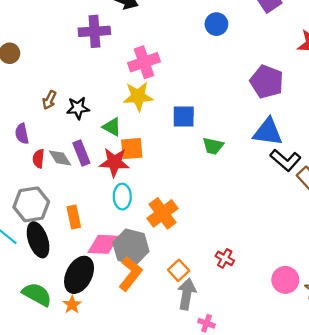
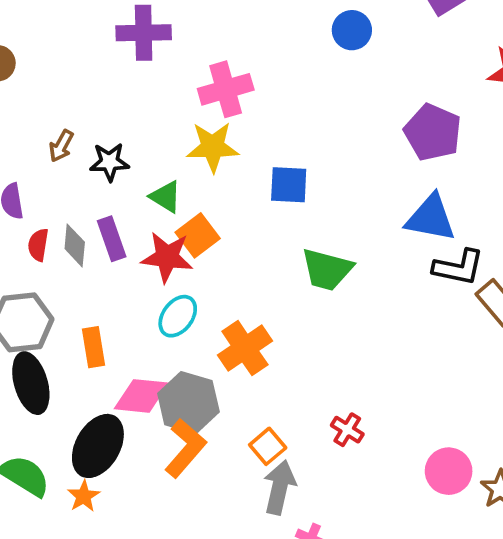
green trapezoid: (213, 146) -> (327, 269), moved, size x1.4
orange square: (132, 149) -> (198, 235), turned -35
gray diamond: (60, 158) -> (75, 245), turned 35
black L-shape: (285, 160) -> (458, 267), turned -32
cyan ellipse: (122, 197) -> (178, 316), turned 35

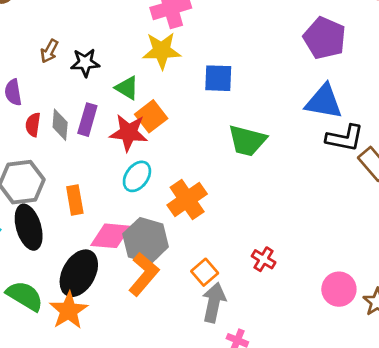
purple rectangle: (112, 239) -> (87, 120), turned 36
orange star: (84, 496) -> (69, 311), size x1.6

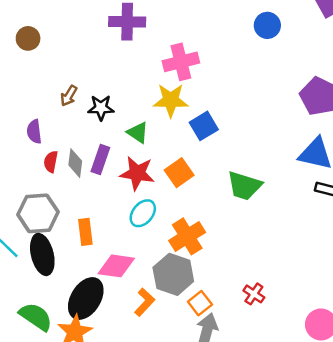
blue square: (218, 78) -> (204, 126), moved, turned -36
orange square: (151, 116) -> (179, 173), moved
gray hexagon: (146, 240) -> (173, 274), moved
orange L-shape: (144, 274) -> (145, 302), size x0.7

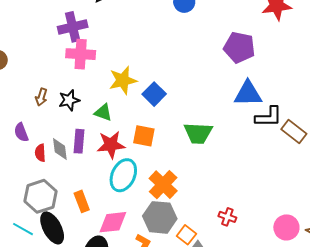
pink cross: (181, 62) -> (81, 54), moved, turned 32
orange square: (179, 173) -> (144, 136), turned -30
cyan ellipse: (143, 213) -> (123, 175), size x1.4

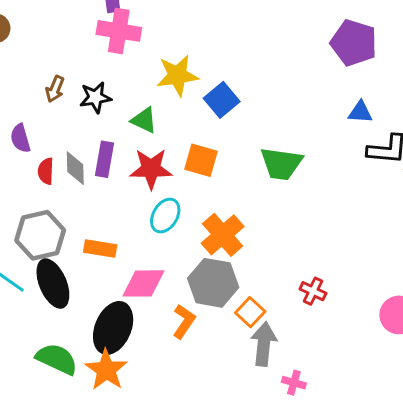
blue triangle: (248, 94) -> (360, 112), size x0.6
cyan ellipse: (123, 175) -> (165, 216), size x0.7
orange rectangle: (82, 201) -> (100, 249), turned -65

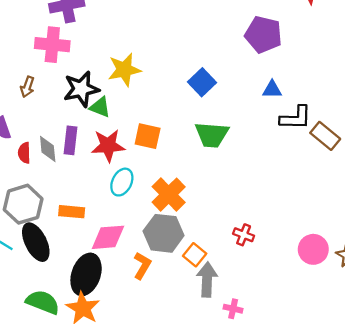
pink cross: (119, 31) -> (52, 45), moved
black star: (95, 97) -> (81, 89), moved, size x1.4
blue square: (222, 100) -> (202, 82), moved

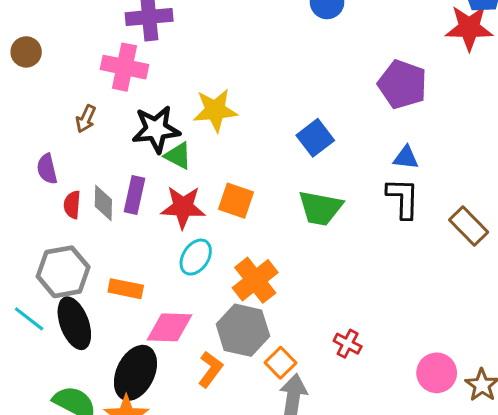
black L-shape: (296, 118) -> (403, 198), moved, turned -96

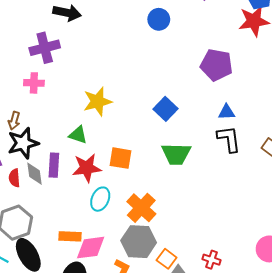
pink cross: (124, 67) -> (34, 83), size x0.7
black star: (156, 129) -> (23, 143), moved
orange rectangle: (126, 289) -> (70, 236), moved
red cross: (348, 344) -> (212, 260), moved

